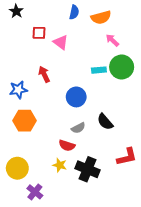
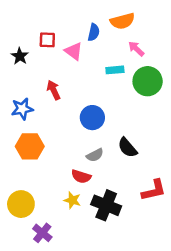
black star: (16, 11) -> (20, 56), moved
blue semicircle: (74, 12) -> (94, 32), moved
cyan rectangle: (99, 70) -> (115, 70), moved

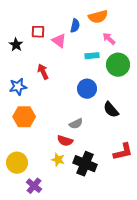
blue circle: (92, 118) -> (87, 89), moved
black semicircle: (127, 148) -> (111, 110), moved

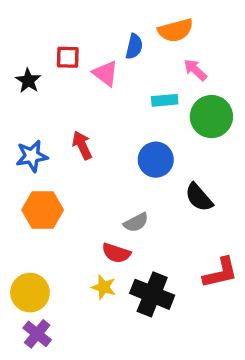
red arrow: (43, 72) -> (82, 145), moved
purple cross: (34, 186) -> (37, 334), moved

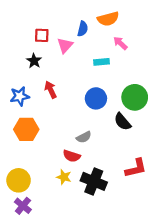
pink triangle: (105, 73) -> (65, 45), turned 35
black star: (28, 81) -> (34, 61), moved
green circle: (211, 117) -> (135, 97), moved

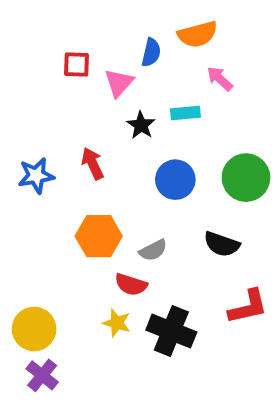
black star: (34, 61) -> (141, 125), moved
black semicircle: (123, 122) -> (222, 244), moved, turned -30
orange hexagon: (26, 129) -> (99, 236), moved

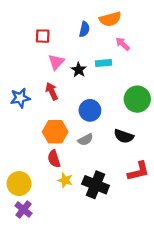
pink triangle: (119, 83) -> (56, 62), moved
blue circle: (175, 180) -> (90, 110), moved
red semicircle: (131, 285) -> (54, 159), moved, turned 54

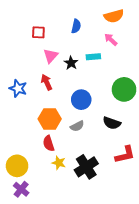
orange semicircle: (110, 19) -> (114, 16), moved
blue star: (20, 98) -> (18, 88), turned 30
black cross: (96, 185) -> (86, 167), turned 35

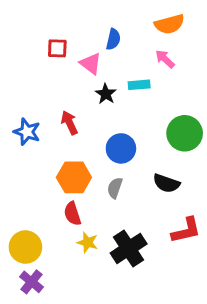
pink triangle: (51, 56) -> (91, 64), moved, turned -35
gray semicircle: (77, 126) -> (115, 188), turned 136

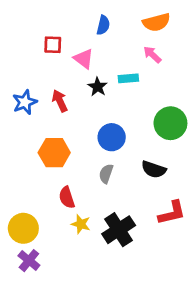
blue semicircle: (113, 39) -> (103, 25), moved
red arrow: (69, 123) -> (60, 101), moved
blue star: (27, 132) -> (25, 102), moved, turned 30
orange hexagon: (74, 177) -> (54, 153), moved

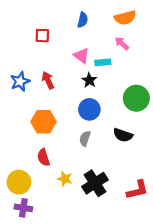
pink triangle: (84, 59) -> (82, 56), moved
black star: (98, 87) -> (89, 80), moved
red semicircle: (67, 197) -> (43, 157), moved
red L-shape: (172, 213) -> (137, 190), moved
purple cross: (29, 261) -> (23, 208), turned -30

